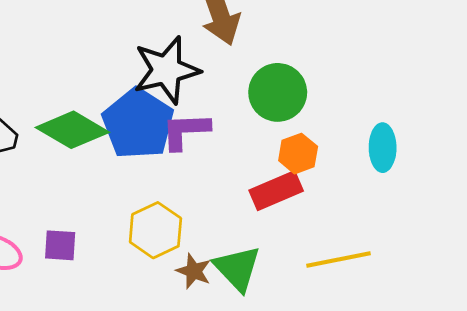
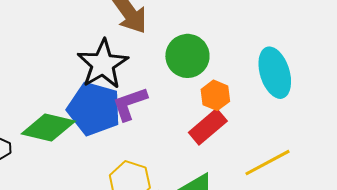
cyan ellipse: (383, 148) -> (275, 73), size x1.4

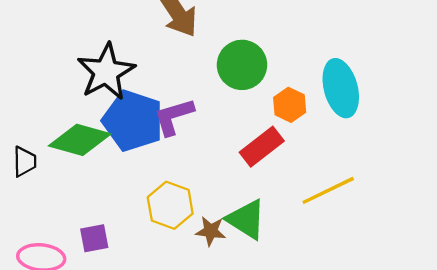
black star: (103, 64) -> (106, 72), moved
orange hexagon: (215, 95) -> (290, 105), moved

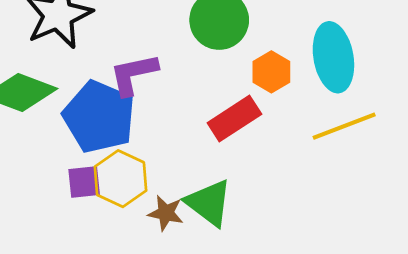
blue pentagon: (133, 121) -> (99, 117), moved
yellow line: (328, 190) -> (344, 126), moved
purple square: (94, 238) -> (84, 182), moved

